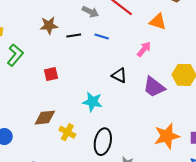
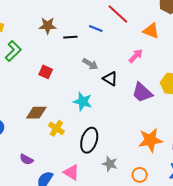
gray arrow: (90, 12) -> (90, 64), moved
blue line: (102, 37) -> (96, 28), moved
red square: (51, 74) -> (46, 72), turned 32

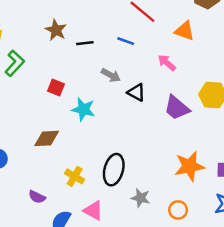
brown star: (48, 26) -> (56, 30), turned 30
blue line: (96, 28) -> (126, 41), moved
pink arrow: (136, 56) -> (167, 63), turned -91
cyan star: (83, 102) -> (83, 109), moved
yellow cross: (56, 128) -> (75, 176), moved

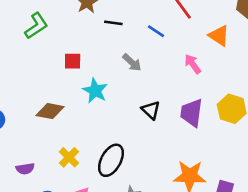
red square: (56, 87) -> (73, 61), turned -35
black triangle: (136, 92) -> (151, 110), moved
purple trapezoid: (177, 108) -> (191, 113), turned 44
purple semicircle: (37, 197) -> (25, 169), turned -49

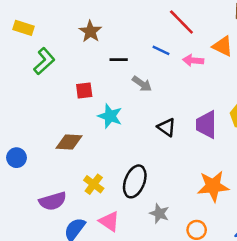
black line: (113, 23) -> (119, 60), moved
pink arrow: (193, 64) -> (193, 60), moved, turned -42
purple semicircle: (25, 169) -> (53, 201), size x1.5

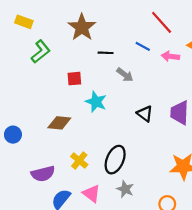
brown star: (90, 31) -> (82, 27), size x1.4
gray star: (159, 213) -> (125, 189), moved

